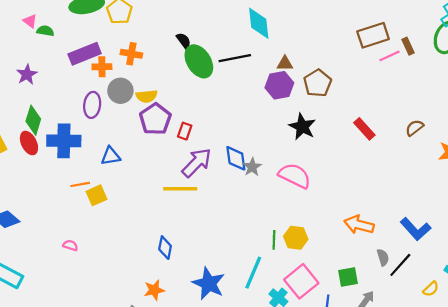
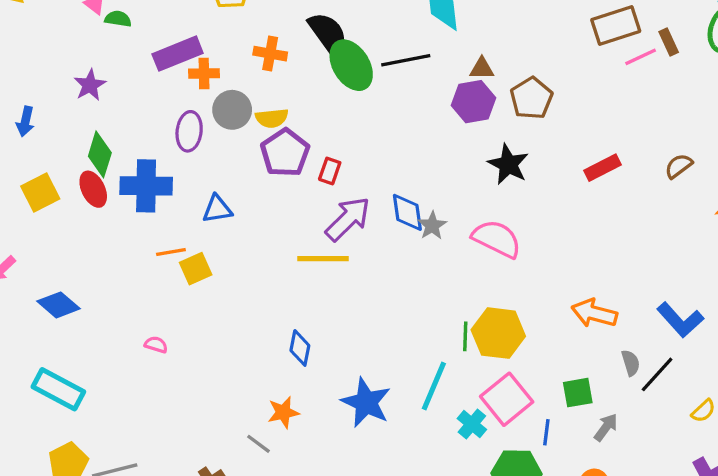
black semicircle: (184, 41) -> (328, 34), size x1.8
orange cross: (131, 54) -> (270, 54), moved
red rectangle: (364, 129) -> (603, 168), turned -75
yellow hexagon: (296, 238) -> (498, 333), size x1.4

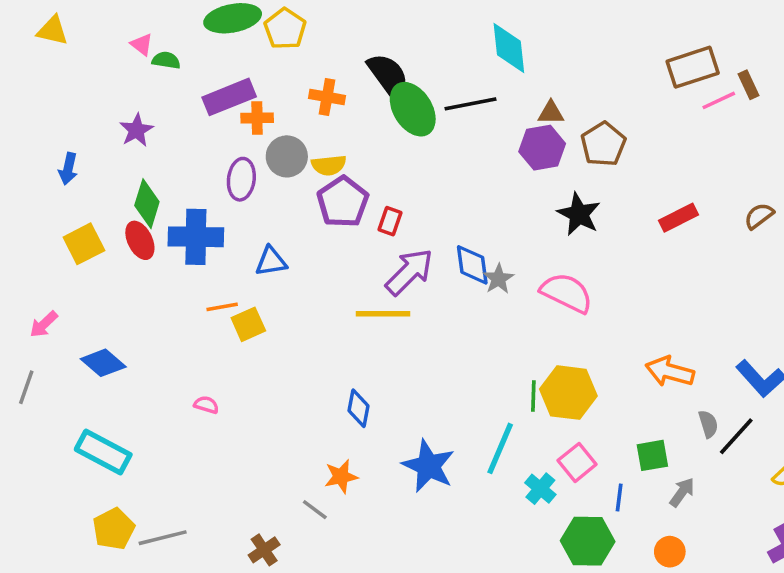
pink square: (507, 399) -> (577, 462), size x0.7

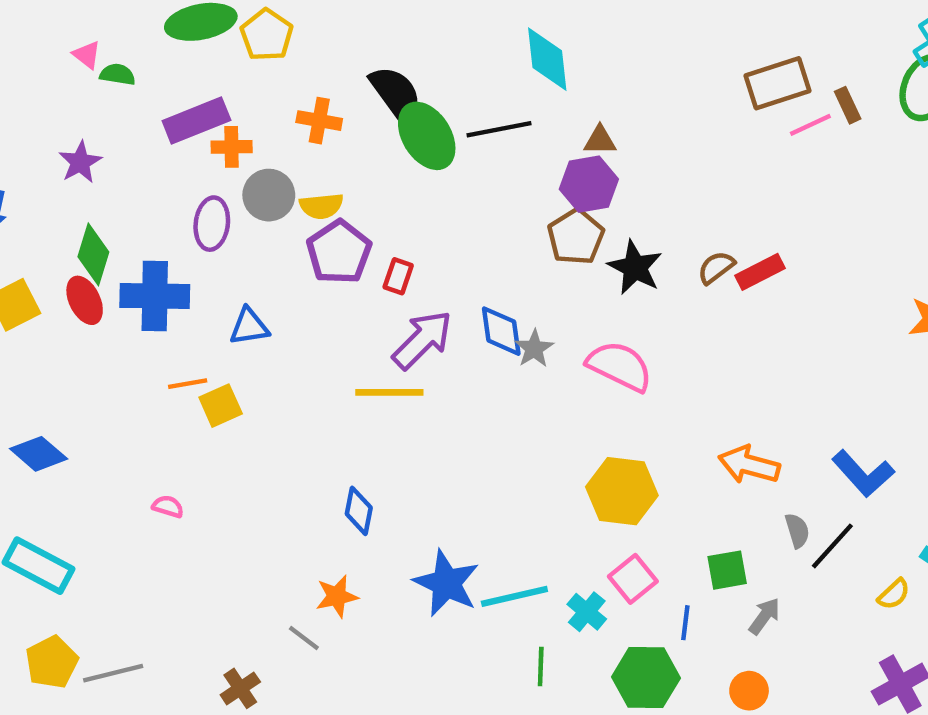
brown pentagon: (603, 144) -> (576, 237), moved
brown semicircle: (759, 216) -> (716, 267), moved
green line: (533, 396) -> (541, 667), moved
cyan line: (500, 448) -> (514, 596), moved, turned 54

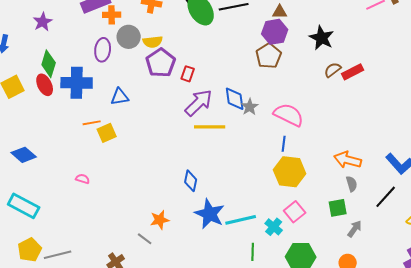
black star: (635, 267) -> (322, 38), moved
yellow line: (389, 392) -> (210, 127), moved
blue diamond: (359, 511) -> (191, 181), moved
gray semicircle: (797, 531) -> (352, 184), moved
blue line: (685, 623) -> (284, 144), moved

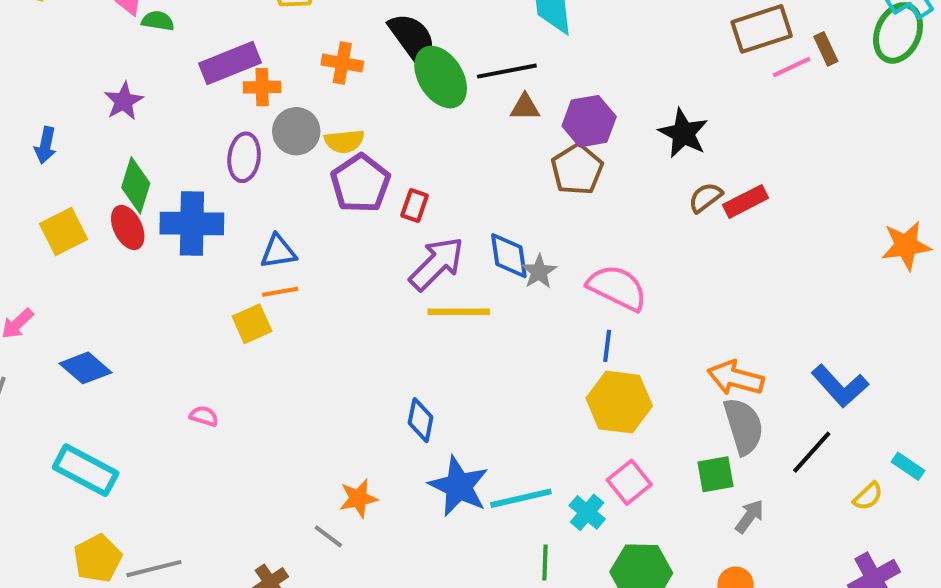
brown triangle: (280, 12) -> (525, 107), moved
orange line: (92, 123) -> (280, 292), moved
gray semicircle: (352, 184) -> (744, 426), size x1.8

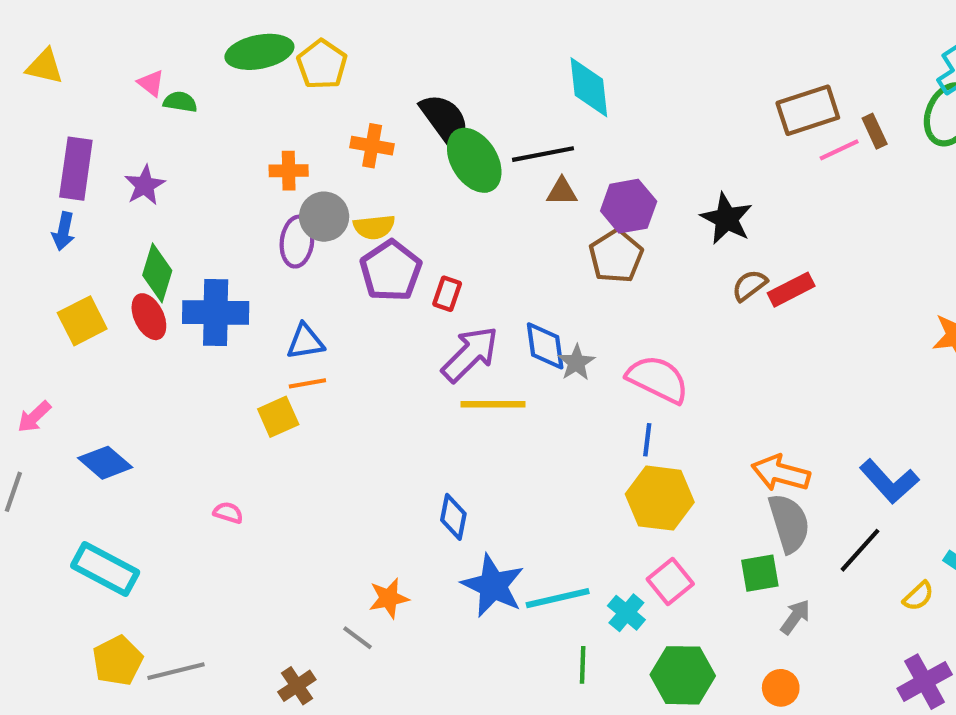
purple rectangle: (230, 63) -> (76, 169), moved, turned -60
purple ellipse: (244, 157) -> (297, 242), moved

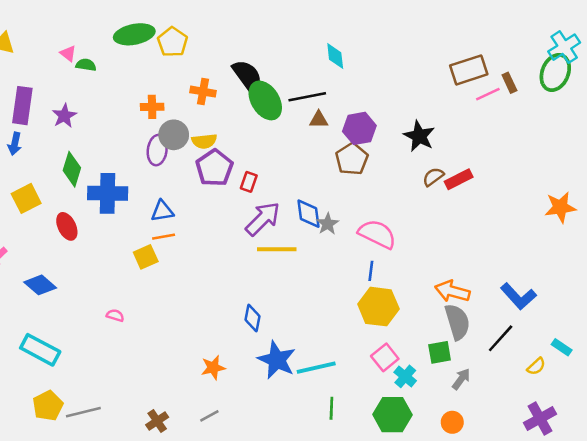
cyan diamond: (589, 87) -> (335, 56), size x0.7
red ellipse: (149, 317) -> (67, 226), moved
cyan cross: (626, 613) -> (405, 376), moved
gray line: (357, 638) -> (209, 416), moved, turned -66

